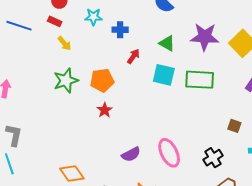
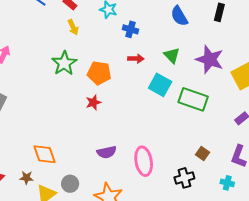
red arrow: (133, 56) -> (136, 59), turned 42
green star: (66, 81) -> (64, 63), turned -30
brown square: (234, 126) -> (203, 154), moved

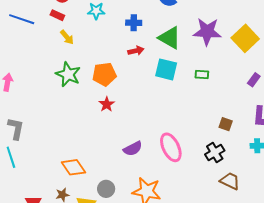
blue cross: (131, 29) -> (134, 23), moved
green triangle: (172, 55) -> (170, 38), size x1.4
green rectangle: (193, 99) -> (202, 74), size x0.5

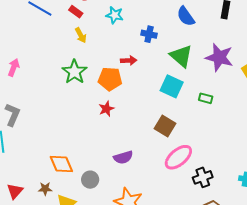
red arrow: (136, 51) -> (129, 60), moved
brown square: (226, 124) -> (165, 126), moved, size x1.5
pink ellipse: (171, 147) -> (178, 157), moved, turned 64
gray circle: (106, 189) -> (90, 180), moved

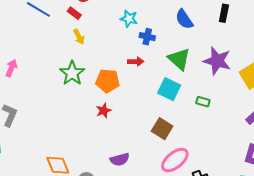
cyan star: (115, 15) -> (129, 19), moved
red arrow: (129, 60) -> (136, 62), moved

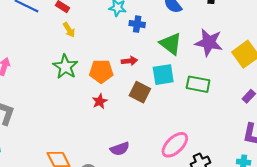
red arrow: (136, 62) -> (129, 61), moved
cyan square: (169, 89) -> (163, 75), turned -30
green rectangle: (203, 102) -> (198, 84), size x1.6
brown square: (162, 129) -> (140, 92), moved

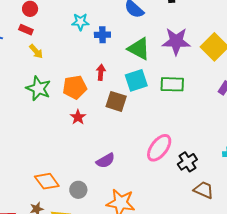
red arrow: (129, 61) -> (101, 72), turned -70

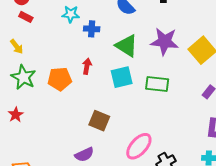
red rectangle: (26, 30) -> (26, 17), moved
yellow arrow: (36, 51) -> (17, 47), moved
brown square: (116, 101) -> (99, 121), moved
red star: (78, 117) -> (16, 115), moved

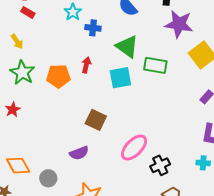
cyan star: (71, 14) -> (73, 12), turned 30
purple star: (165, 41) -> (179, 24), moved
green rectangle: (157, 84) -> (155, 65), moved

